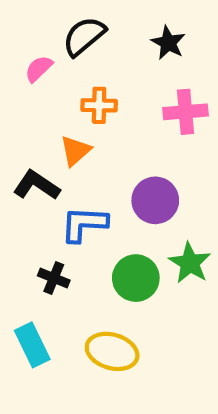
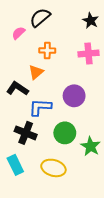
black star: (168, 43) -> (91, 21), moved
green star: (190, 263) -> (91, 146), moved
black cross: (54, 278) -> (26, 133), size x1.5

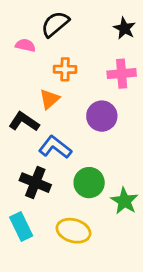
pink semicircle: (18, 33) -> (25, 45), turned 56
purple circle: (74, 96) -> (102, 116), moved
blue L-shape: (40, 107) -> (55, 147), turned 35

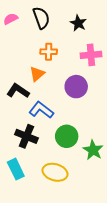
black semicircle: (55, 24) -> (41, 18), turned 110
black star: (124, 28) -> (78, 23), moved
pink semicircle: (25, 45) -> (11, 19), moved, turned -40

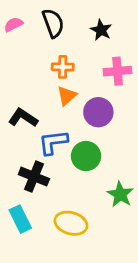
orange triangle: (37, 74) -> (67, 96), moved
blue L-shape: (41, 110) -> (53, 142), turned -45
green circle: (67, 136) -> (86, 156), moved

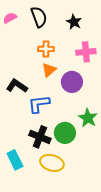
green circle: (86, 156) -> (65, 133), moved
black cross: (34, 177) -> (40, 137), moved
green star: (120, 194) -> (88, 118), moved

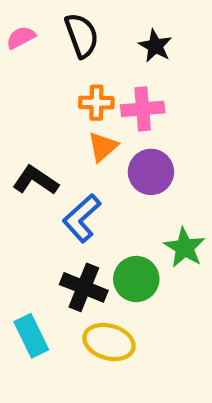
pink cross: (86, 52) -> (143, 109), moved
blue L-shape: (39, 104) -> (82, 218), turned -35

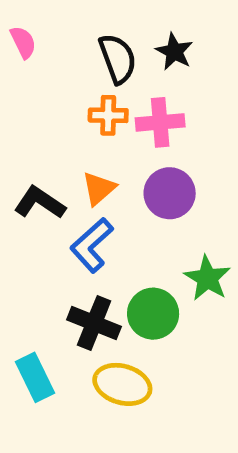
black semicircle: (82, 35) -> (118, 59), moved
pink semicircle: (21, 38) -> (23, 42), turned 92
orange triangle: (103, 147) -> (99, 189), moved

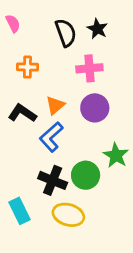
orange cross: (108, 115) -> (27, 67), moved

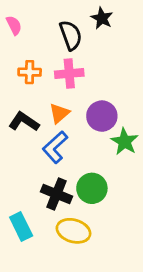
black star: (97, 29) -> (102, 18), moved
pink cross: (89, 68) -> (69, 74), moved
green star: (116, 155) -> (125, 142), moved

